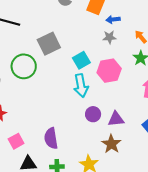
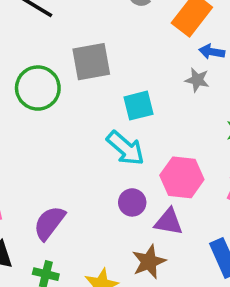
pink hexagon: (109, 71) -> (182, 177), moved
cyan arrow: (81, 86) -> (125, 148), turned -55
purple semicircle: (51, 138) -> (49, 223), turned 30

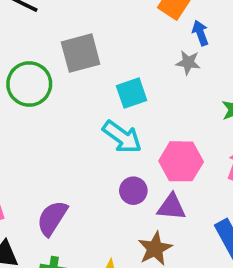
blue arrow: (212, 52) -> (200, 33), turned 65

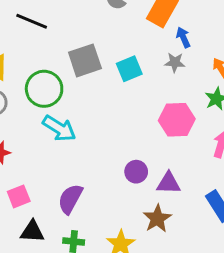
cyan square: (132, 93) -> (129, 69), moved
cyan arrow: (122, 137) -> (59, 128), moved
pink hexagon: (181, 161) -> (177, 120), moved

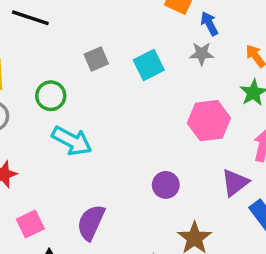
gray square: (85, 60) -> (96, 59), size x0.6
green circle: (44, 89) -> (51, 96), size x0.7
purple triangle: (169, 183) -> (235, 183), moved, turned -35

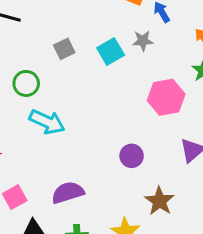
gray star: (202, 54) -> (143, 41), moved
purple semicircle: (91, 222) -> (68, 193), turned 52

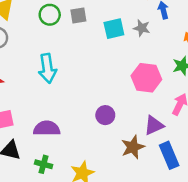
green circle: (26, 83) -> (50, 15), moved
cyan arrow: (47, 122) -> (47, 68), turned 40
brown star: (159, 201) -> (133, 147), moved

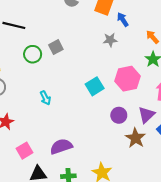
cyan square: (114, 29) -> (95, 86), moved
cyan arrow: (47, 68) -> (45, 98), size x0.6
purple circle: (105, 115) -> (119, 115), moved

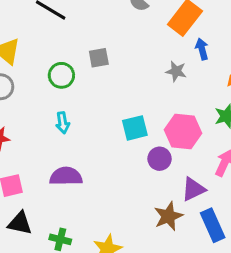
green circle: (33, 54) -> (61, 75), moved
purple circle: (119, 115) -> (160, 159), moved
purple semicircle: (61, 146) -> (66, 176), moved

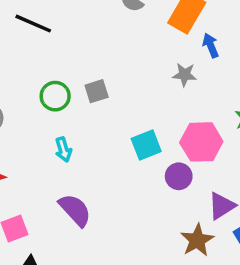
gray square: (99, 58) -> (97, 91), moved
purple semicircle: (66, 176) -> (75, 210), turned 56

